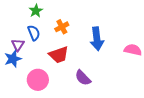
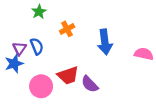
blue semicircle: (34, 33) -> (37, 46), moved
red trapezoid: (59, 55) -> (68, 75), moved

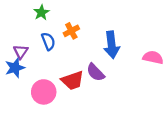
blue semicircle: (37, 46) -> (48, 41), moved
purple semicircle: (90, 84) -> (95, 72), moved

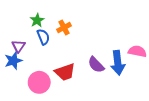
green star: (41, 13) -> (37, 20), moved
blue arrow: (112, 45) -> (118, 63), moved
purple semicircle: (95, 72) -> (96, 65), moved

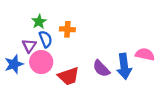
orange cross: (64, 28) -> (67, 29), turned 32
purple triangle: (18, 46) -> (29, 46), moved
pink circle: (39, 82) -> (41, 62), moved

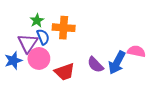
orange cross: (67, 29) -> (64, 28), size x1.5
purple triangle: (29, 46) -> (28, 43), size x1.5
blue arrow: (124, 66) -> (117, 63), turned 35

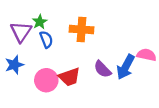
orange cross: (64, 28) -> (82, 30), moved
purple triangle: (28, 43) -> (21, 32), moved
pink circle: (39, 58) -> (46, 80), moved

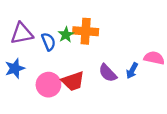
green star: (40, 22) -> (66, 35), moved
purple triangle: (21, 32) -> (22, 34), turned 45
blue arrow: (126, 67) -> (132, 71), size x0.6

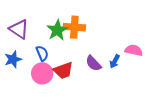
purple triangle: (22, 34) -> (19, 29), turned 45
green star: (66, 35) -> (57, 30), size x1.5
blue semicircle: (48, 42) -> (42, 53), moved

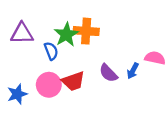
purple triangle: (19, 29) -> (22, 33), turned -35
blue semicircle: (42, 53) -> (51, 51), moved
blue star: (13, 59) -> (17, 94), moved

